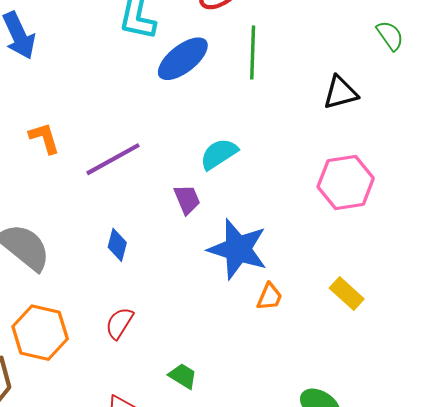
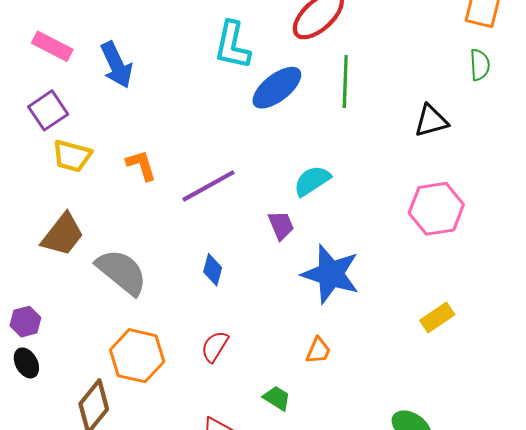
green semicircle: (390, 36) -> (480, 65), turned 32
yellow rectangle: (347, 294) -> (437, 317), turned -76
orange trapezoid: (270, 297) -> (318, 351), moved

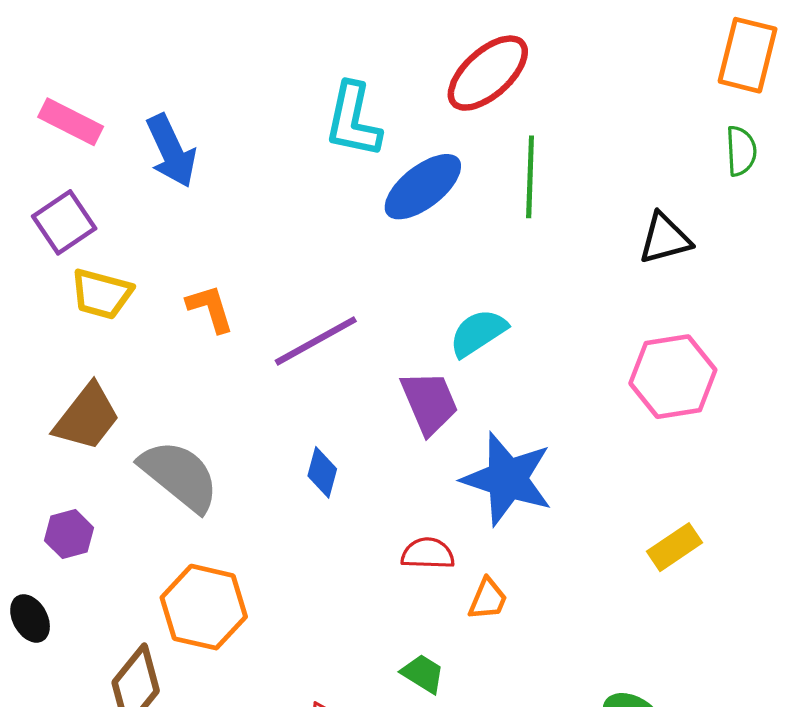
purple trapezoid: (281, 225) -> (429, 403), size x1.4
purple hexagon: (25, 322) -> (69, 534), moved
red semicircle: (215, 346) -> (428, 554), moved, turned 60

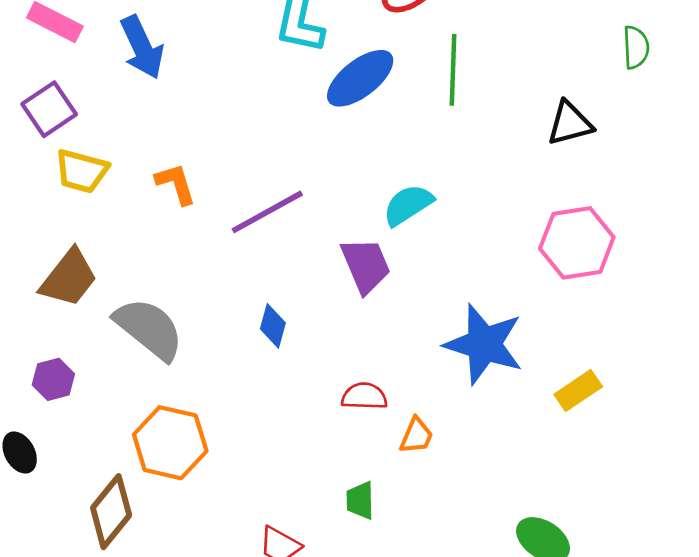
blue star: (507, 479) -> (484, 344), moved
green trapezoid: (423, 674) -> (360, 500), turned -123

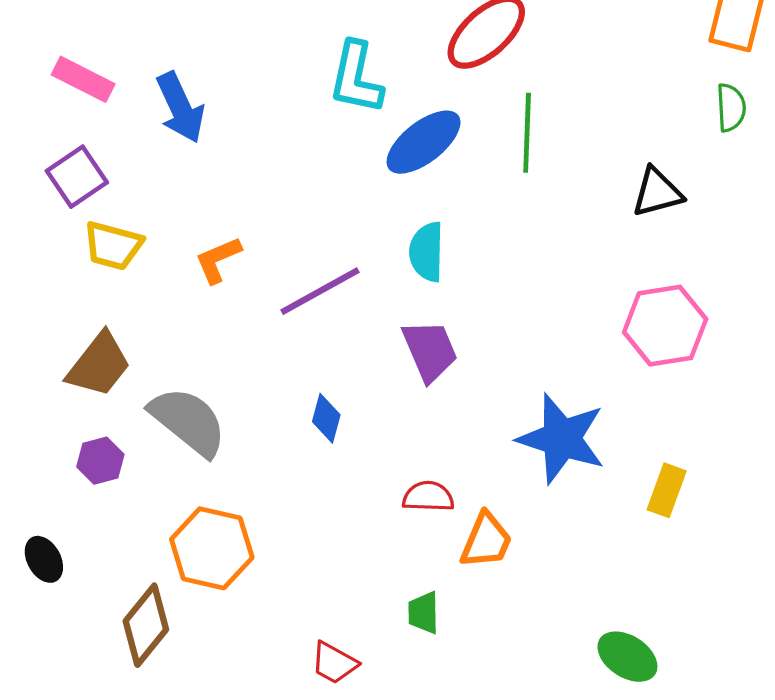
orange L-shape: (176, 184) -> (218, 260), turned -96
cyan semicircle: (408, 205) -> (427, 252), moved, turned -56
purple hexagon: (53, 379) -> (100, 461), moved
yellow rectangle: (578, 391) -> (667, 490), turned -36
orange trapezoid: (416, 436) -> (486, 541), size x1.4

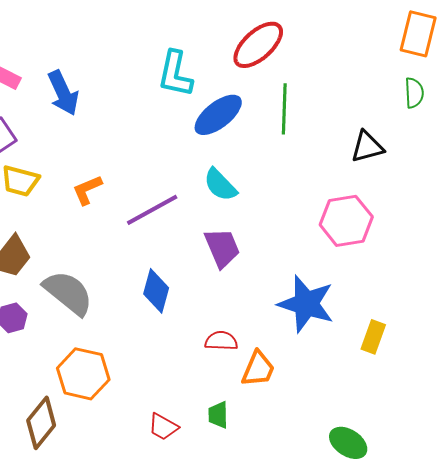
cyan semicircle: (427, 252) -> (220, 185), turned -45
pink hexagon: (665, 326) -> (346, 221), moved
blue diamond: (326, 418) -> (156, 291), size x1.4
red trapezoid: (334, 663) -> (163, 427), moved

